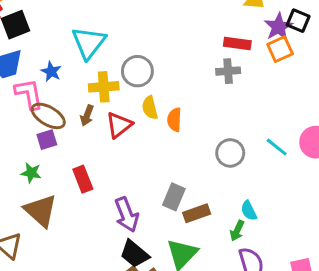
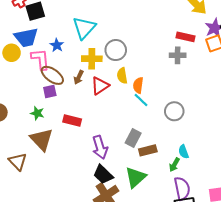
cyan line: (277, 147) -> (141, 100), moved
red rectangle: (83, 179) -> (72, 120), turned -60

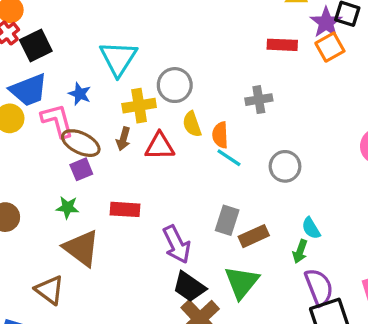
gray cross: (178, 55) -> (259, 100), moved
red triangle: (100, 86) -> (160, 146), turned 42

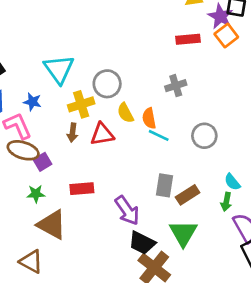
brown ellipse: (81, 143) -> (23, 150), moved

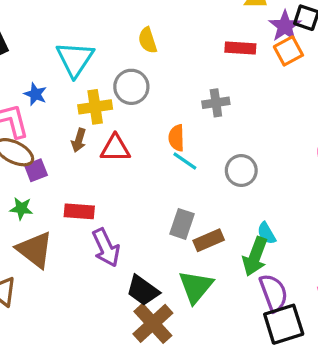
yellow semicircle: (125, 113) -> (148, 40), moved
green arrow: (226, 202) -> (255, 257), size x1.6
purple arrow: (127, 210) -> (106, 248), moved

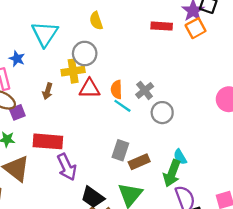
gray cross: (216, 103) -> (145, 90), moved, turned -30
yellow cross: (95, 107) -> (73, 71), moved
red triangle: (115, 148) -> (90, 89), moved
red rectangle: (79, 211) -> (48, 141), size x1.4

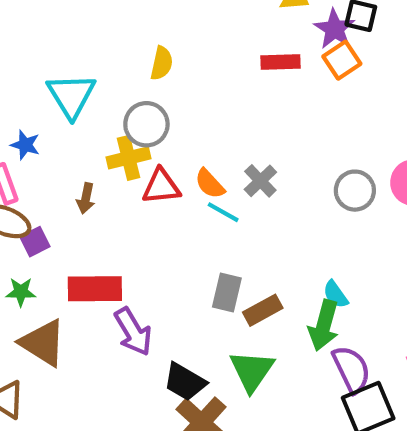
yellow semicircle: (96, 21) -> (162, 63), turned -144
orange semicircle: (116, 90) -> (210, 184), turned -36
gray circle: (162, 113) -> (355, 191), moved

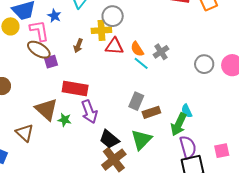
green star: (21, 292) -> (65, 120), moved

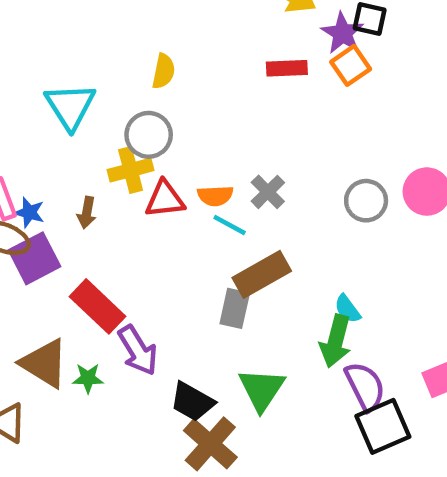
blue star: (54, 16) -> (29, 213), moved
orange semicircle: (137, 49) -> (215, 196), turned -49
purple square: (51, 62) -> (35, 258), size x1.6
red rectangle: (75, 88) -> (97, 306), turned 45
brown rectangle: (151, 112) -> (262, 274), moved, size x1.4

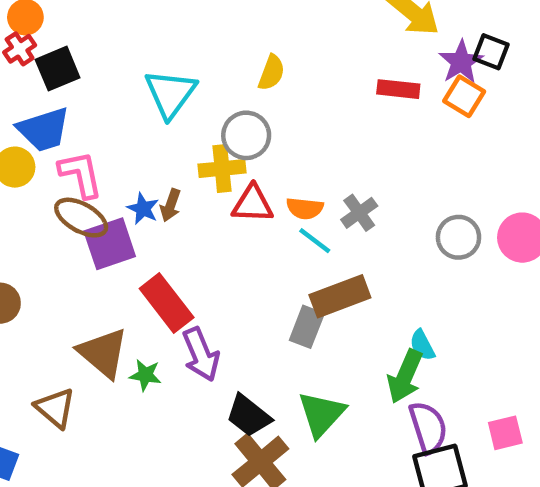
orange square: (351, 65) -> (464, 96), turned -33
blue star: (29, 213) -> (143, 209), moved

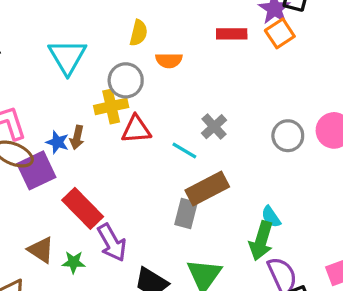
orange square: (464, 96) -> (280, 33), turned 32
orange semicircle: (305, 208) -> (169, 60), moved
brown triangle: (103, 353) -> (41, 250), size x0.7

